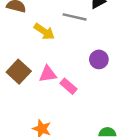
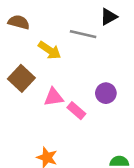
purple circle: (99, 59) -> (106, 93), moved
brown square: (19, 72) -> (21, 78), moved

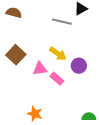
yellow arrow: (50, 50) -> (58, 54), moved

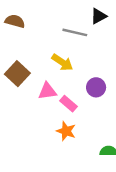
yellow arrow: (58, 54) -> (62, 62), moved
orange star: (35, 114) -> (66, 131), moved

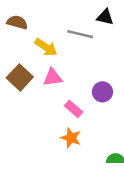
black triangle: (99, 16) -> (105, 17), turned 42
yellow arrow: (62, 62) -> (46, 47), moved
pink triangle: (47, 91) -> (53, 77), moved

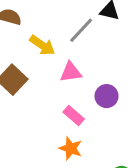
gray line: (80, 34) -> (81, 30), turned -60
pink triangle: (53, 77) -> (71, 72), moved

